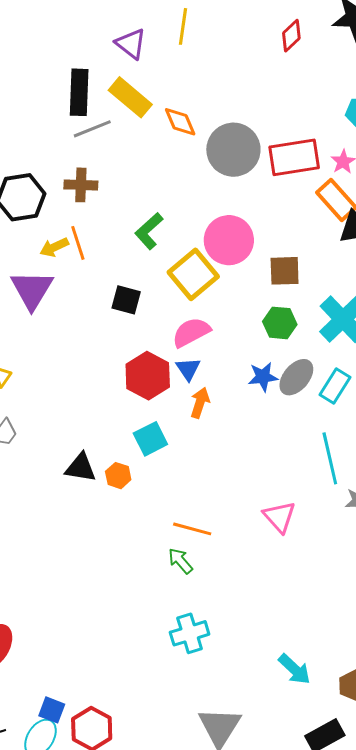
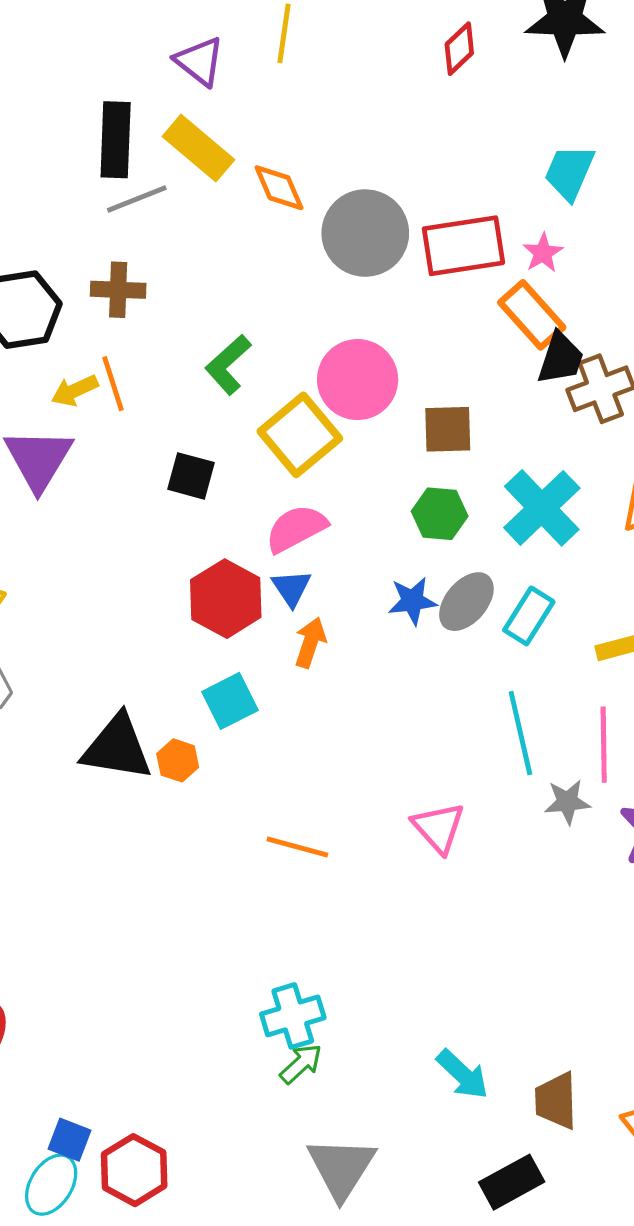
black triangle: (81, 468) -> (117, 747), size x1.4
green arrow: (180, 561) -> (301, 1064), moved, turned 88

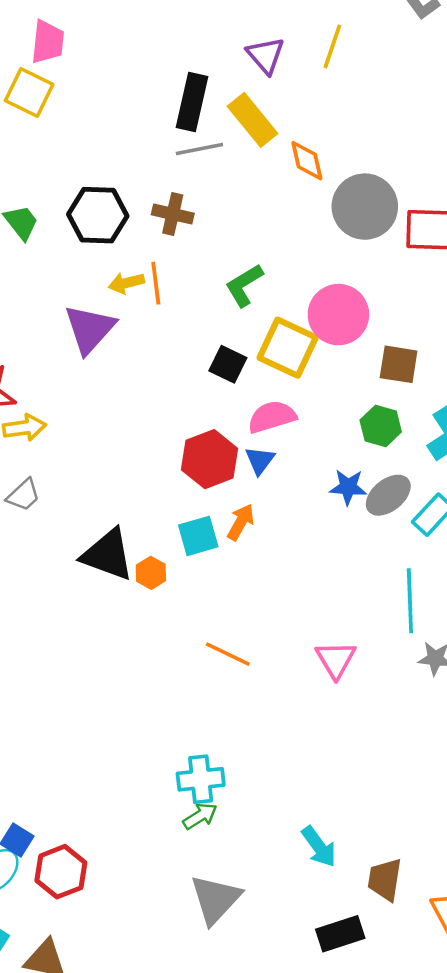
yellow square: (300, 435) -> (288, 348), turned -36
black square: (191, 476) -> (228, 364), moved
orange arrow: (310, 643) -> (241, 522), moved

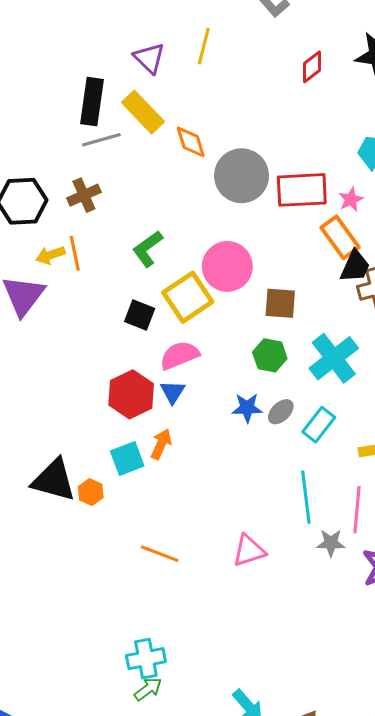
brown cross: (173, 214) -> (84, 195), turned -32
yellow square: (288, 348) -> (188, 297), turned 36
gray ellipse: (388, 495) -> (281, 412), size x0.7
pink triangle: (336, 660) -> (249, 551), turned 48

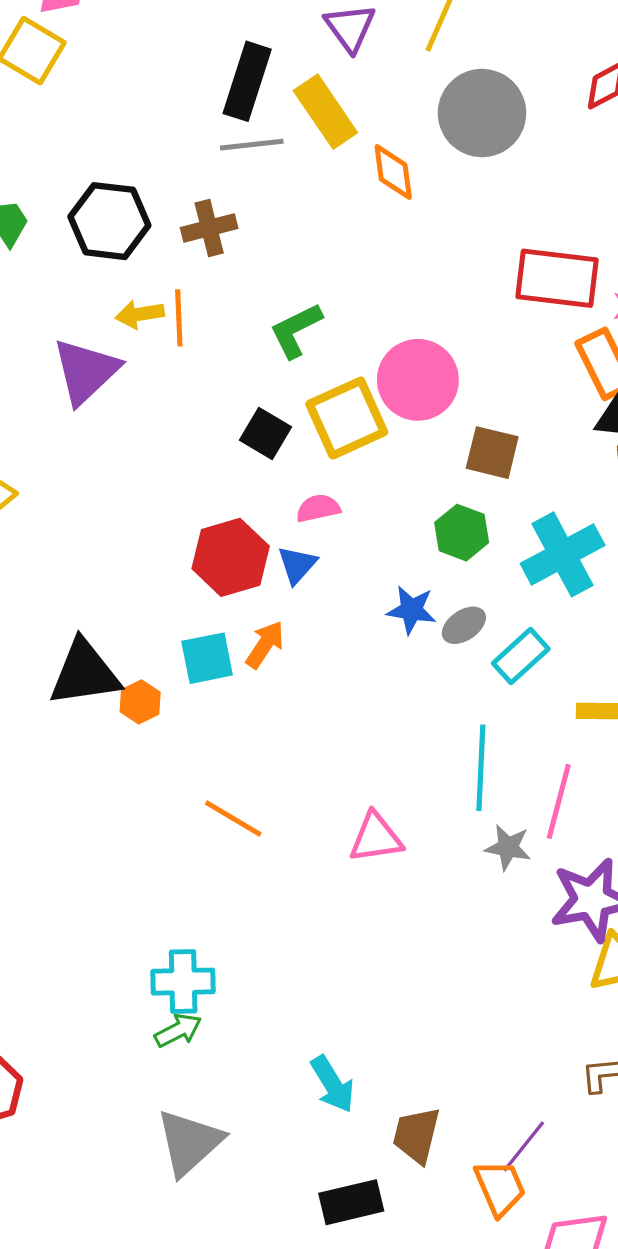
gray circle: (242, 176) -> (482, 113), moved
pink semicircle: (180, 355) -> (318, 508), size x0.7
black triangle: (54, 480) -> (85, 673), turned -33

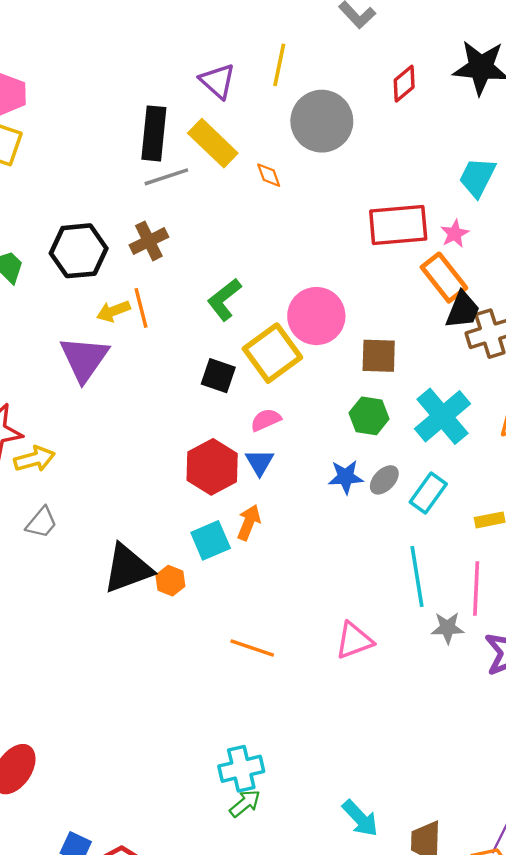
orange diamond: (393, 172) -> (269, 175), size x0.7

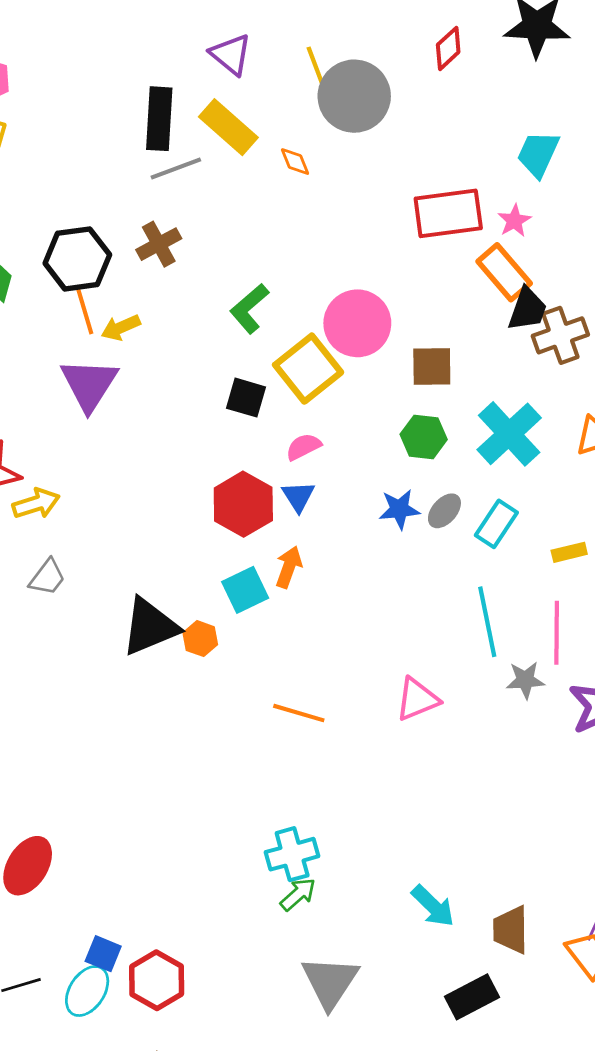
yellow line: (279, 65) -> (317, 70), moved, turned -30
orange line: (141, 308) -> (85, 311), moved

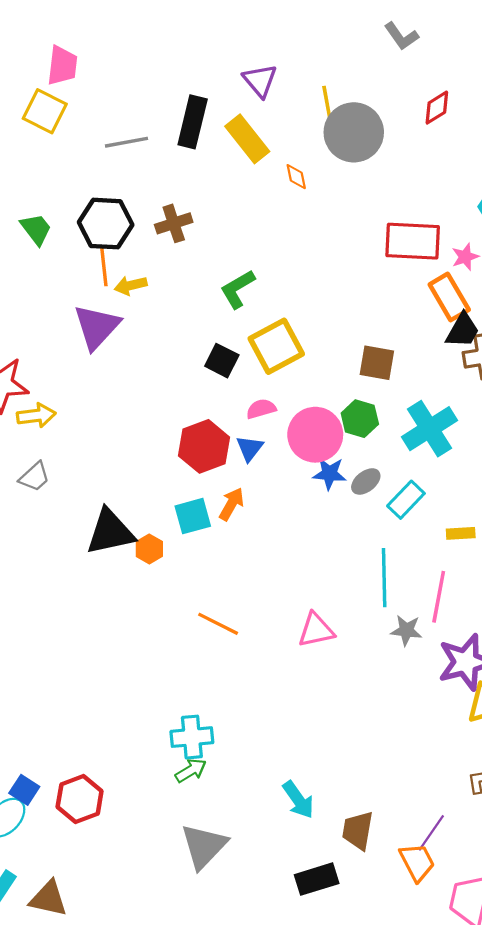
gray line: (176, 169) -> (126, 142), moved
pink circle: (357, 323) -> (315, 435), moved
red hexagon: (157, 980) -> (80, 799), moved

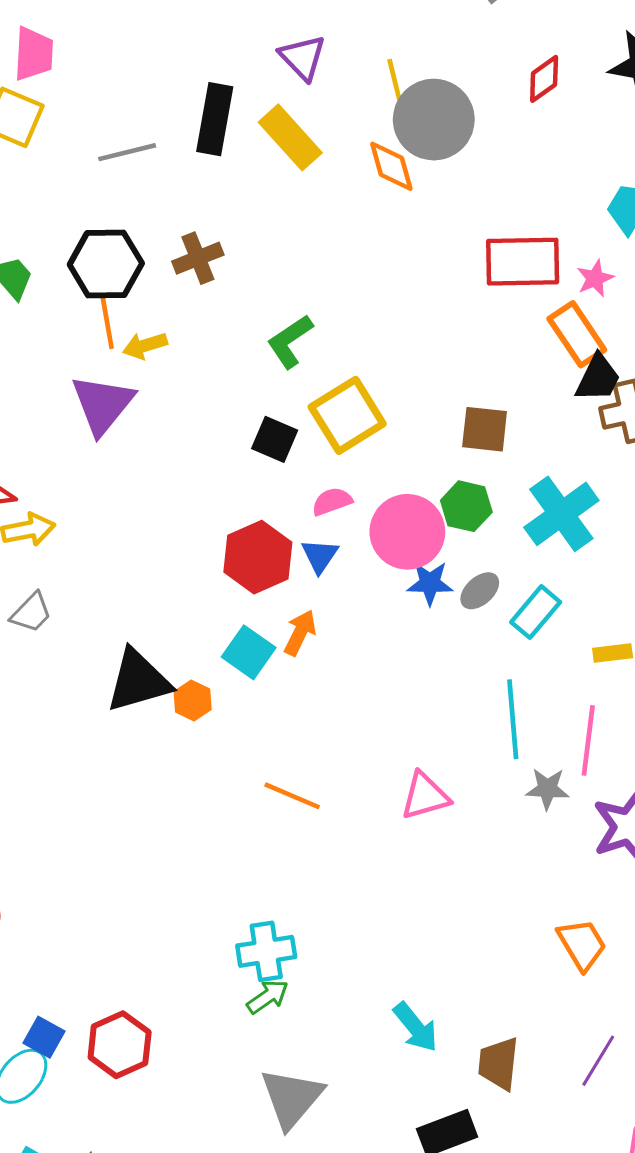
orange diamond: (296, 177) -> (391, 166), moved, size x1.5
cyan square: (193, 516) -> (249, 652), turned -36
orange trapezoid: (417, 862) -> (582, 944), moved

